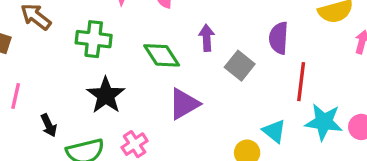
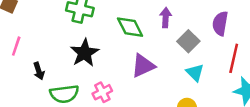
cyan triangle: (274, 131) -> (195, 72), moved

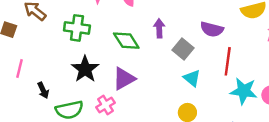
purple semicircle: (220, 23) -> (212, 29), turned -80
purple triangle: (143, 66) -> (124, 79), moved

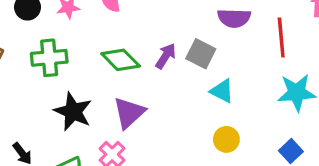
purple arrow: (159, 28) -> (166, 56), moved, turned 48
red line: (228, 61) -> (281, 38), moved

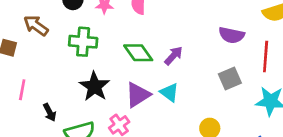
gray square: (201, 54) -> (230, 78), moved, turned 30
cyan triangle: (222, 91) -> (169, 92), moved

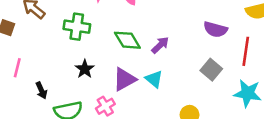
gray square: (230, 78) -> (211, 70), turned -30
black star: (94, 87) -> (85, 69), size x0.7

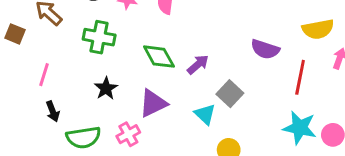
pink line: (17, 68) -> (44, 75), moved
gray square: (211, 70) -> (230, 94), moved
cyan triangle: (154, 79) -> (205, 114), moved

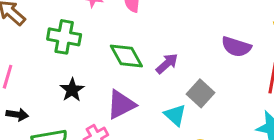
black arrow: (53, 111) -> (17, 115), turned -60

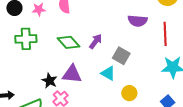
black star: (72, 90) -> (50, 81), moved
purple triangle: (121, 105) -> (72, 74), turned 45

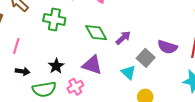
purple semicircle: (138, 21) -> (167, 47), moved
black star: (50, 81) -> (56, 66), moved

